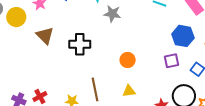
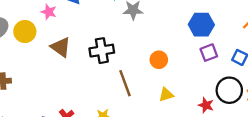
blue hexagon: (183, 36) -> (201, 25), moved
brown line: (95, 89) -> (125, 83), moved

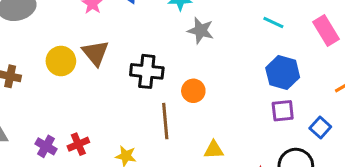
yellow circle: (25, 32) -> (61, 61), moved
orange circle: (159, 60) -> (193, 91), moved

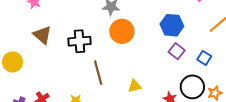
yellow circle: (61, 61) -> (12, 62), moved
orange circle: (193, 91) -> (122, 31), moved, size x1.5
purple square: (283, 111) -> (177, 51), turned -35

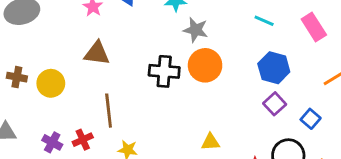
brown triangle: (42, 35) -> (97, 53), turned -42
black cross: (79, 41) -> (164, 71), moved
brown line: (98, 73) -> (109, 111), moved

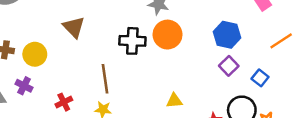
brown triangle: (97, 53) -> (74, 27), turned 40
brown line: (109, 111) -> (105, 79), moved
purple cross: (52, 142) -> (24, 86), moved

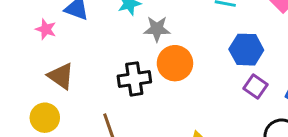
yellow circle: (35, 54) -> (45, 118), moved

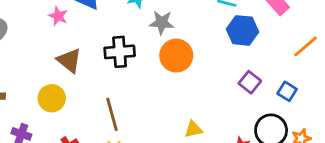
blue hexagon: (246, 50) -> (243, 30), moved
black cross: (134, 79) -> (120, 52), moved

